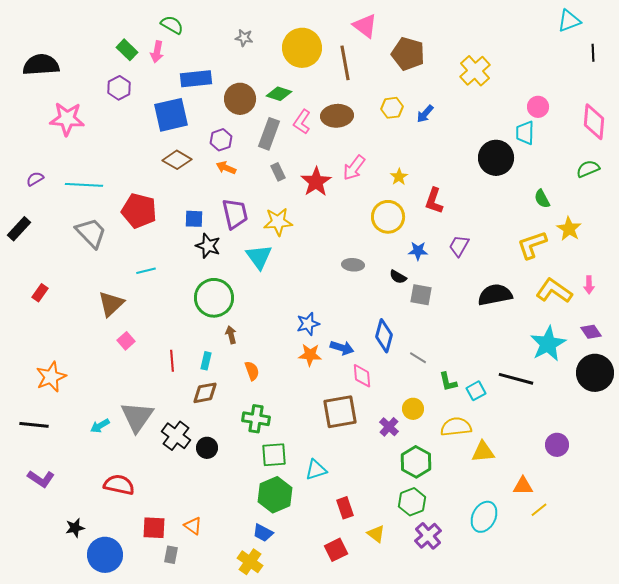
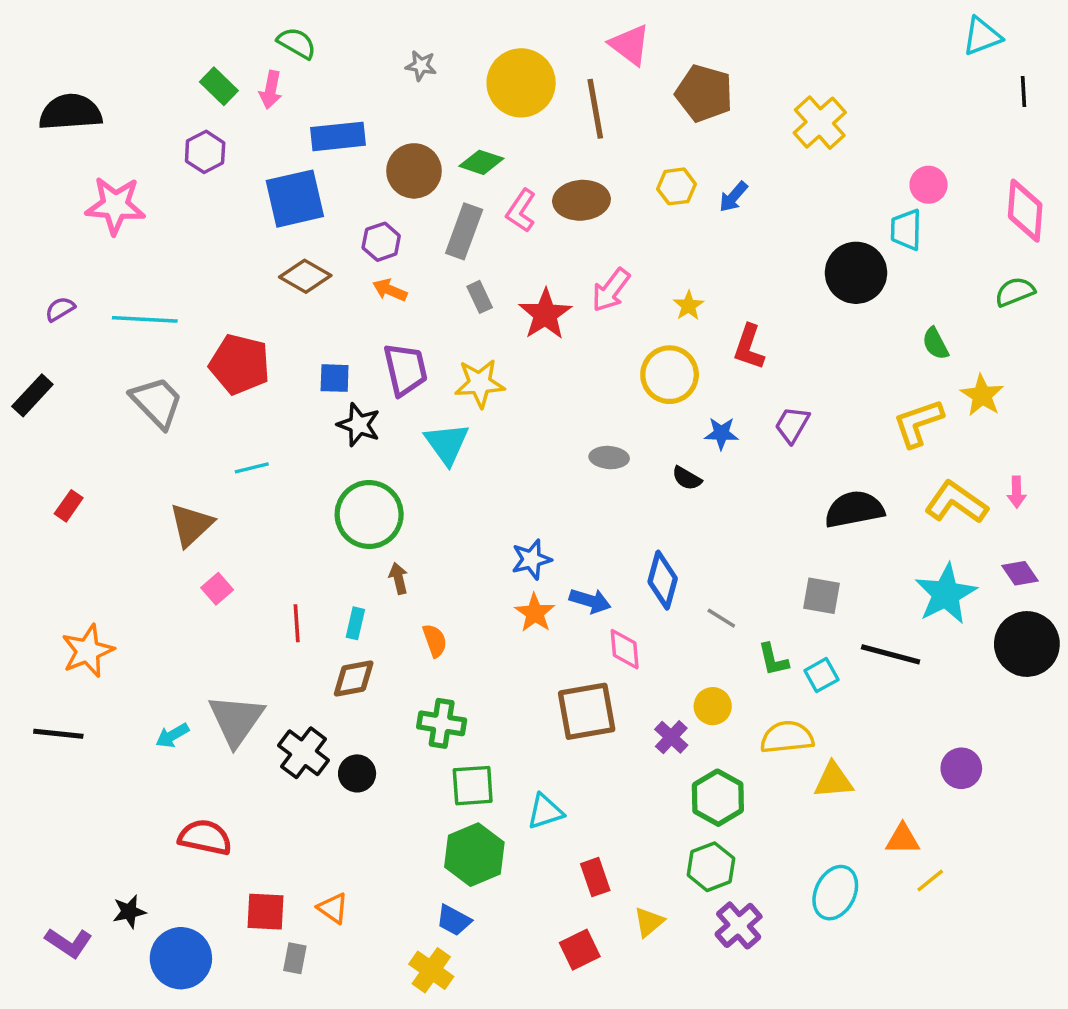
gray square: (421, 295) -> (821, 596), moved
orange star: (310, 355) -> (535, 613), turned 30
purple L-shape: (41, 479) -> (69, 943), moved
yellow triangle: (376, 534) -> (649, 922), turned 42

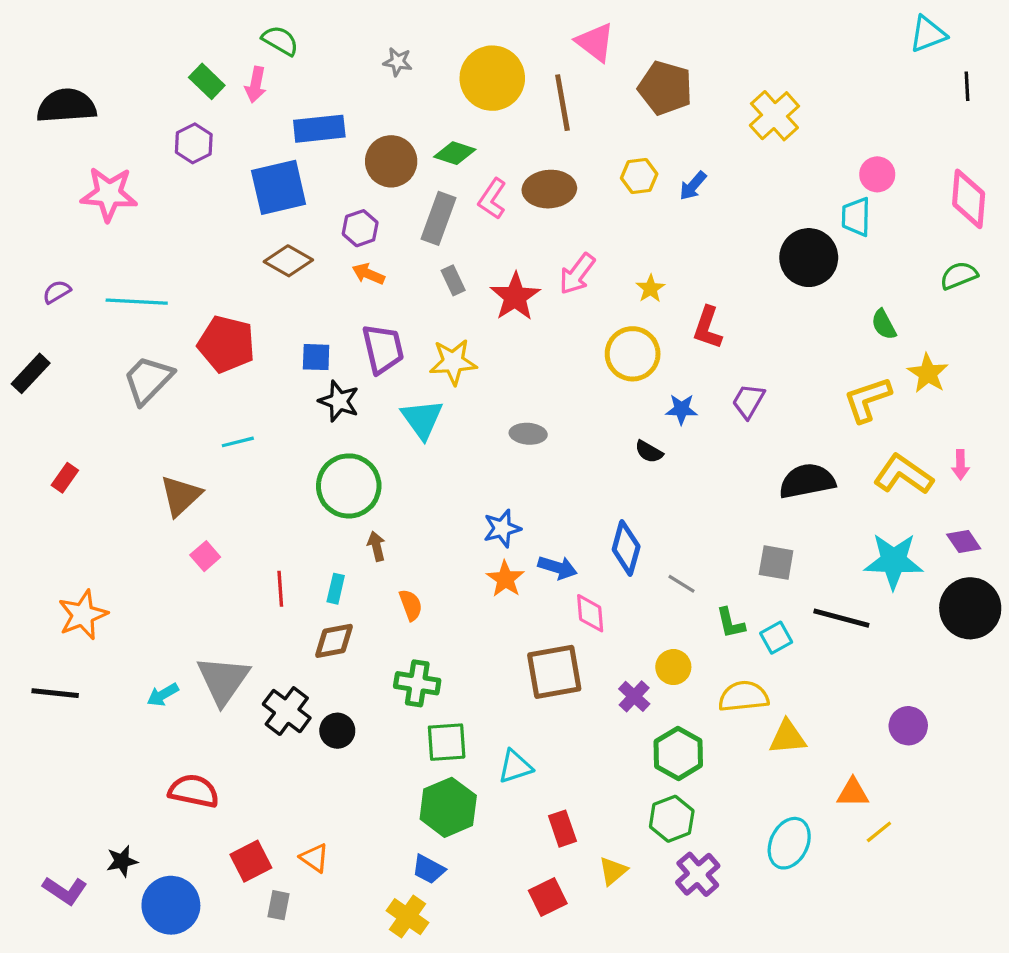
gray trapezoid: (157, 402) -> (148, 380), turned -92
gray ellipse: (609, 458) -> (528, 434), moved
cyan star: (946, 594) -> (894, 561), turned 30
red square: (266, 912) -> (251, 861), turned -30

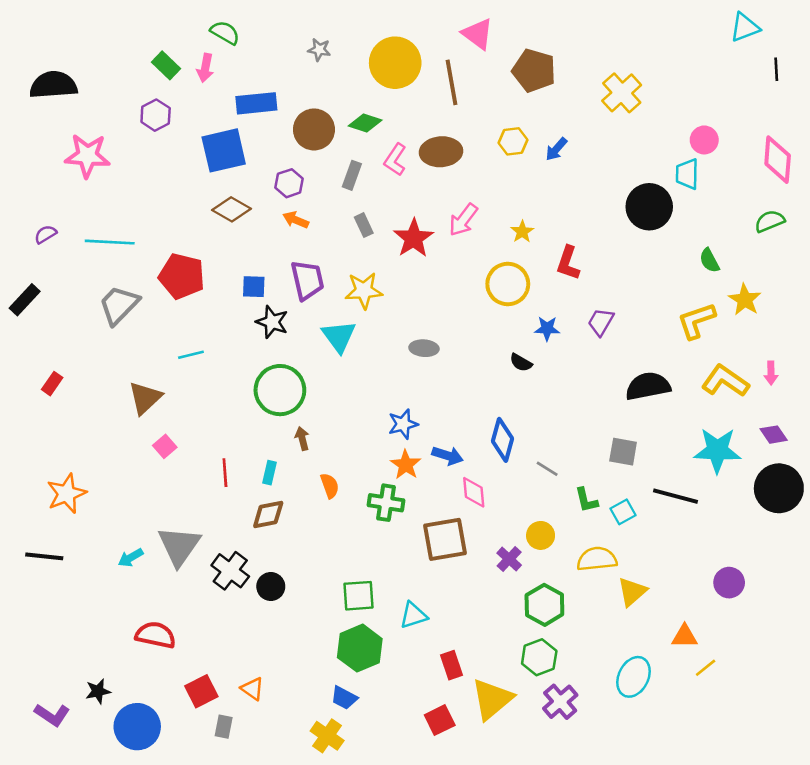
gray rectangle: (438, 218) -> (352, 175), size x0.7
green cross: (417, 683) -> (386, 503), moved
yellow triangle: (788, 737) -> (632, 592), turned -36
yellow triangle: (613, 871) -> (492, 699), size x1.8

